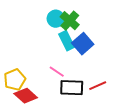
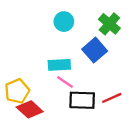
green cross: (70, 21) -> (109, 24), moved
cyan rectangle: (67, 41) -> (59, 65), moved, turned -66

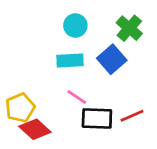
cyan rectangle: (59, 65) -> (70, 61), moved

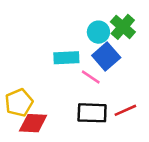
cyan circle: (75, 25) -> (98, 32), moved
pink line: (77, 97) -> (91, 77), moved
red diamond: (35, 129) -> (33, 123), turned -40

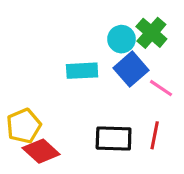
pink line: (91, 77) -> (161, 88), moved
red line: (125, 110) -> (155, 135), turned -55
red diamond: (33, 123) -> (41, 151), turned 40

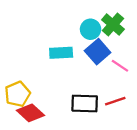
red line: (155, 135) -> (115, 101), turned 60

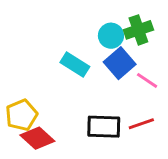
green cross: (113, 25) -> (138, 30), turned 30
cyan rectangle: (61, 53) -> (75, 65), turned 35

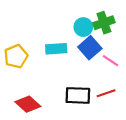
cyan rectangle: (75, 65) -> (56, 49), turned -36
yellow pentagon: (21, 115) -> (16, 56), moved

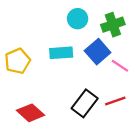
cyan circle: (83, 27) -> (78, 19), moved
black rectangle: (78, 95) -> (85, 103), turned -55

